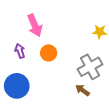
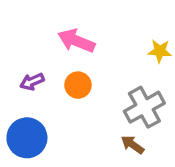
pink arrow: (35, 25) -> (76, 41), moved, turned 135
purple arrow: (20, 51) -> (32, 82), turned -96

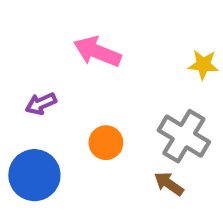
orange circle: (78, 85) -> (106, 143), moved
gray cross: (144, 107) -> (184, 136), turned -30

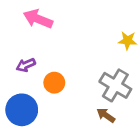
pink arrow: (97, 52) -> (38, 19), moved
orange circle: (106, 143) -> (54, 83), moved

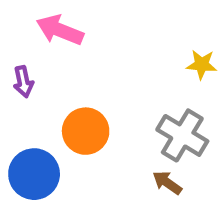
purple arrow: (26, 65) -> (23, 82), moved, turned -78
orange circle: (54, 83) -> (86, 131), size x1.4

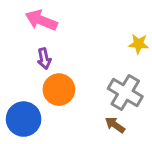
purple arrow: (23, 82) -> (44, 59), moved

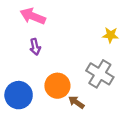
orange circle: (59, 90) -> (57, 86), moved
brown arrow: (115, 125) -> (76, 102), moved

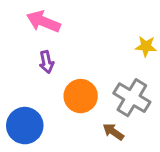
orange circle: (57, 86) -> (81, 96), moved
brown arrow: (76, 102) -> (113, 132), moved

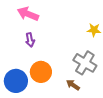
orange circle: (81, 96) -> (41, 72), moved

